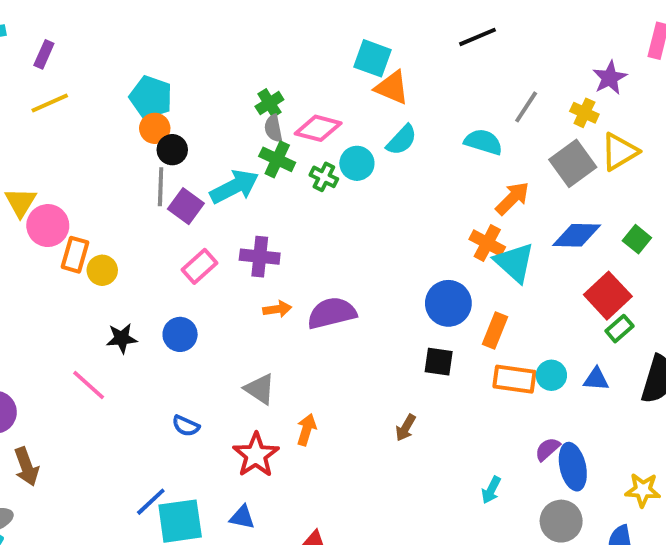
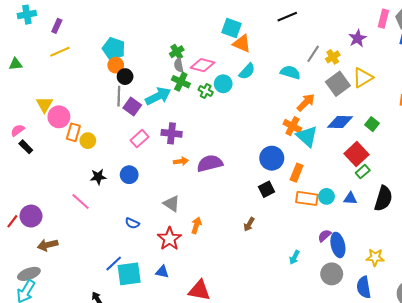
yellow cross: (584, 113) -> (333, 57), moved, turned 32
black square: (439, 362) -> (267, 189), turned -35
brown arrow: (26, 467) -> (48, 245), turned 96

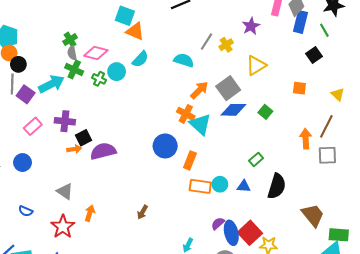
gray square: (338, 84) -> (228, 88), moved
red square: (356, 154) -> (250, 233), moved
black square: (267, 189) -> (83, 138), moved

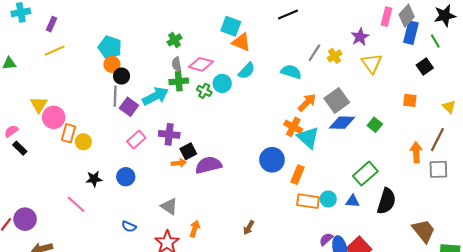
green cross: (70, 40) -> (175, 40), moved
yellow triangle: (256, 65) -> (372, 63), moved, turned -35
green cross: (74, 70) -> (179, 81), turned -30
green rectangle: (256, 159) -> (365, 174), size x1.6

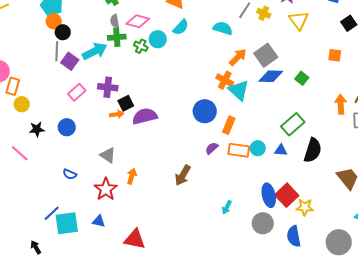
yellow cross: (335, 56) -> (264, 13), turned -32
yellow circle: (83, 142) -> (22, 104), moved
brown arrow: (249, 228) -> (183, 175), size x1.5
purple semicircle: (326, 239) -> (212, 148), moved

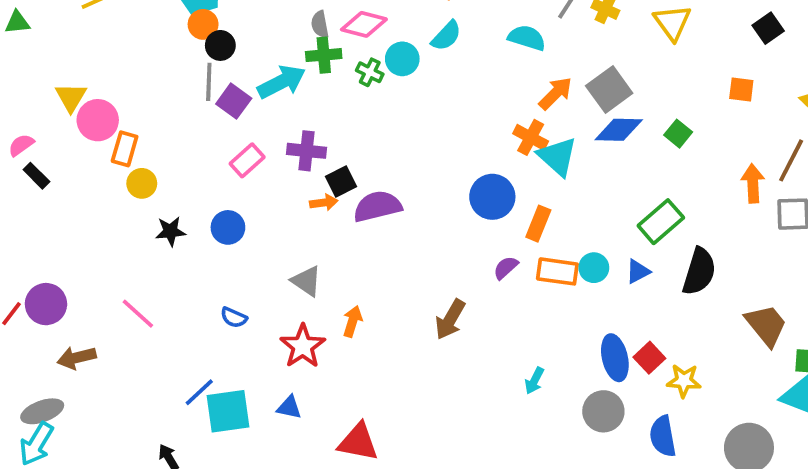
blue triangle: (281, 150) -> (638, 271), turned -32
pink line: (20, 153) -> (138, 314), moved
red square: (287, 195) -> (649, 358), size x0.7

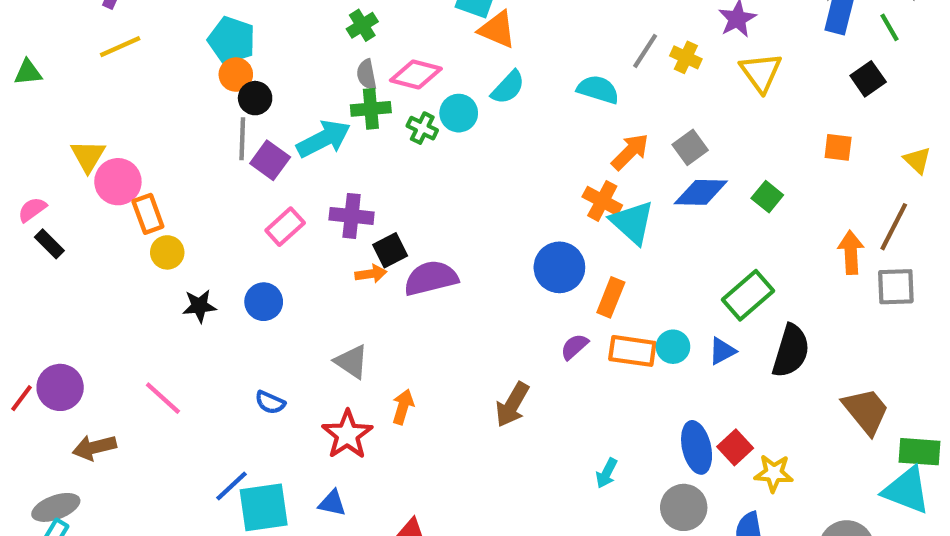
gray square: (609, 90) -> (690, 147), size x0.7
orange rectangle: (125, 149) -> (148, 214), turned -36

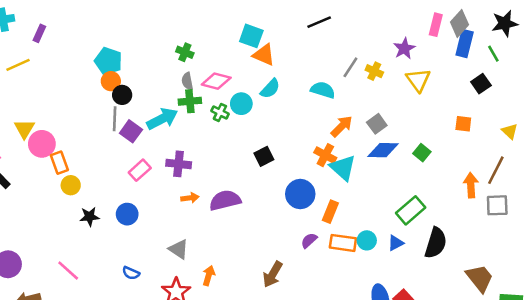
green cross: (362, 25) -> (185, 52), turned -36
yellow line: (120, 47) -> (18, 65), moved
black square: (390, 250) -> (264, 156), moved

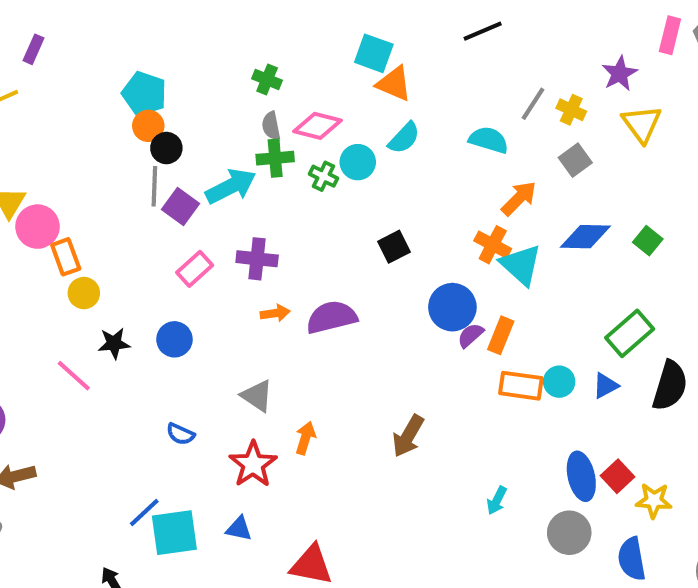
gray square: (377, 124) -> (575, 160), moved
purple semicircle: (309, 240) -> (471, 335), moved
pink line: (68, 271) -> (74, 376), moved

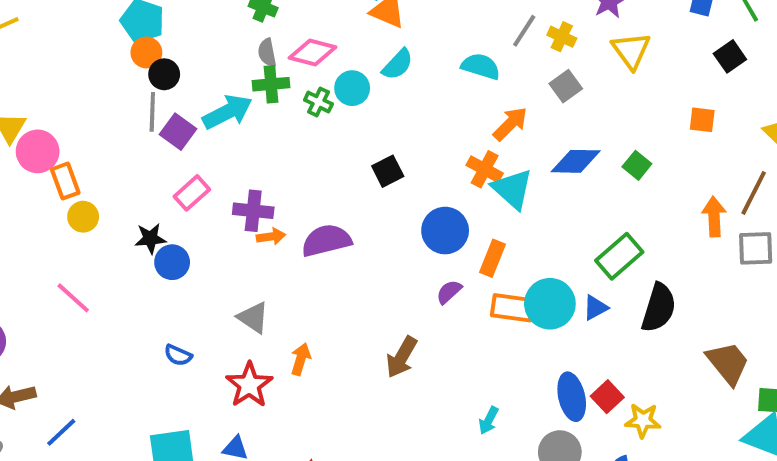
purple cross: (257, 259) -> (253, 211), moved
purple semicircle: (471, 335) -> (449, 292), moved
black star: (114, 343) -> (150, 238), moved
cyan circle: (559, 382) -> (550, 304), size x1.6
blue line: (144, 513) -> (61, 432), moved

